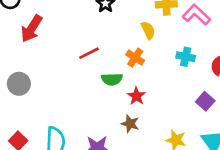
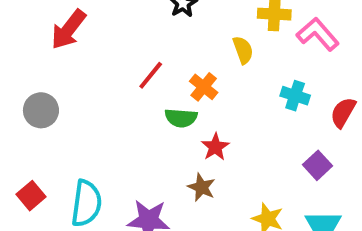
red line: (89, 53) -> (151, 75), turned -30
orange cross: (135, 58) -> (204, 87), moved

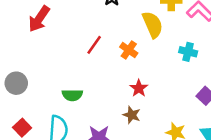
yellow semicircle: (243, 50) -> (153, 25), size x1.5
gray circle: (41, 110) -> (16, 83), moved
green semicircle: (181, 118) -> (72, 95), moved

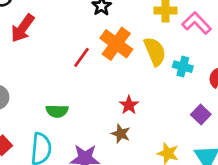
yellow semicircle: (153, 25) -> (155, 51), moved
orange cross: (129, 50) -> (116, 44), moved, size x1.6

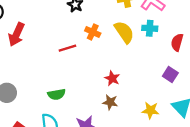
orange cross: (116, 44) -> (93, 32), size x0.6
red line: (82, 57) -> (67, 48), turned 48
cyan cross: (183, 67) -> (150, 28), moved

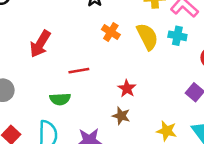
red arrow: (16, 34) -> (40, 44), moved
red line: (67, 48) -> (79, 71), moved

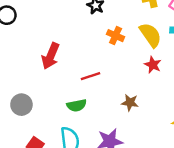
red star: (127, 88) -> (153, 65), moved
brown star: (121, 116) -> (130, 103), moved

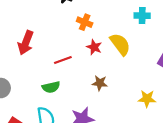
yellow semicircle: (150, 35) -> (120, 44), moved
red star: (153, 65) -> (94, 47), moved

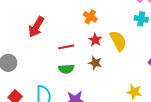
brown star: (100, 83) -> (95, 63), moved
green semicircle: (51, 87) -> (66, 69), moved

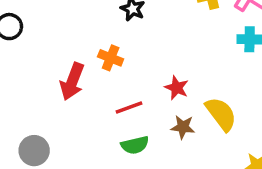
orange cross: (90, 17) -> (111, 58), moved
yellow semicircle: (118, 41) -> (221, 114), moved

